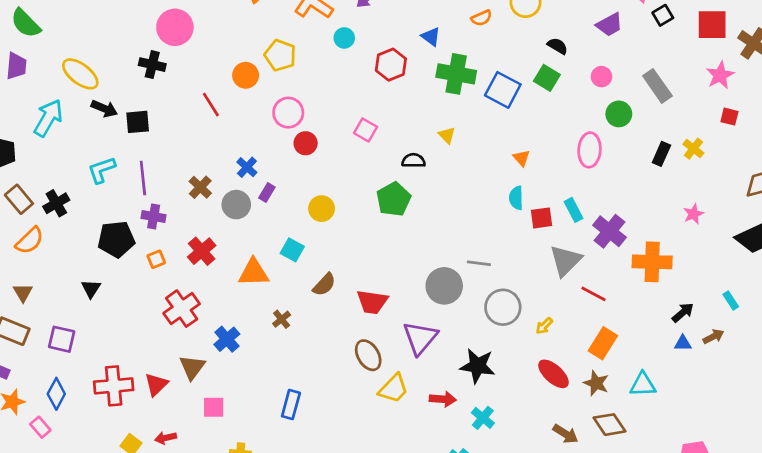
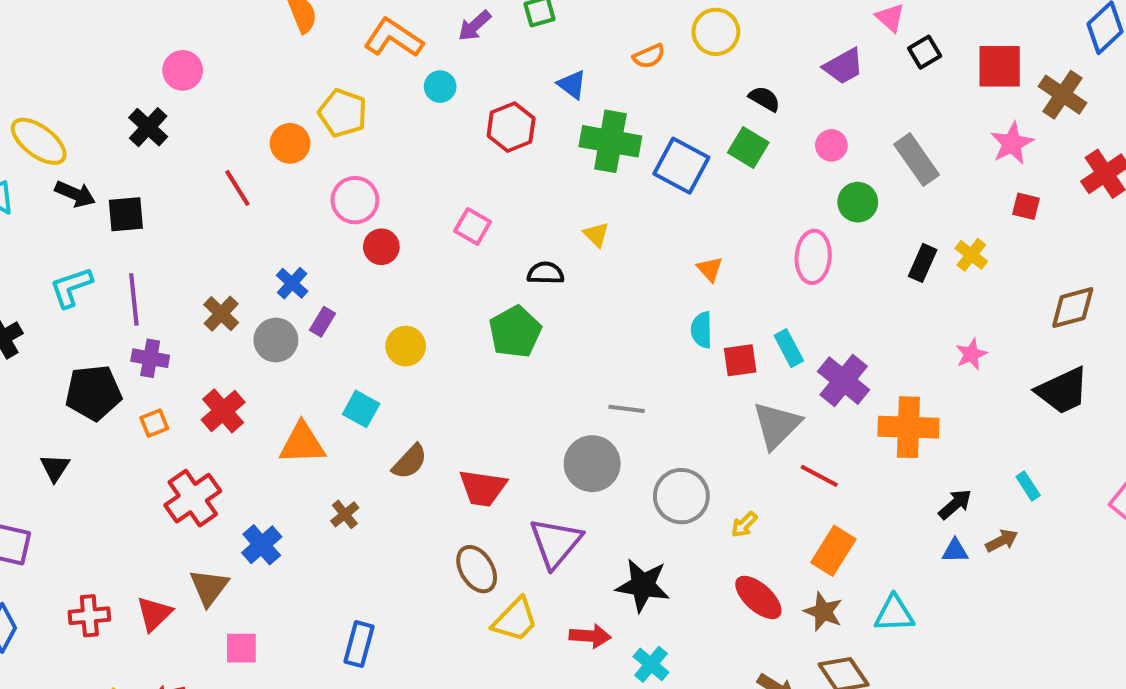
pink circle: (175, 27) -> (183, 70), size x0.7
black cross: (152, 65) -> (148, 127), turned 30
gray line: (479, 263) -> (627, 409), moved
red cross: (114, 386) -> (89, 616), size x0.7

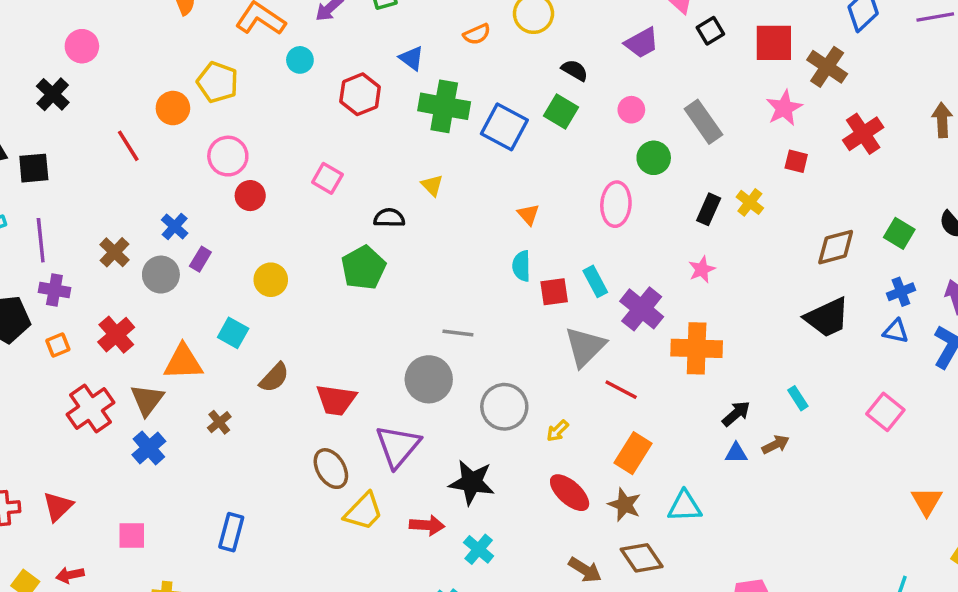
pink star: (971, 354) -> (702, 269), moved
brown triangle: (209, 587) -> (147, 400), moved

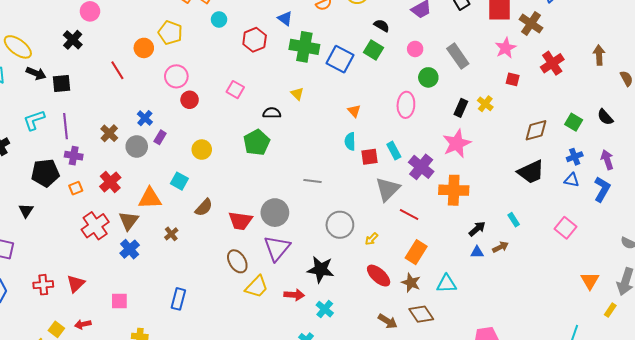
pink star: (702, 269) -> (457, 143), size x1.8
gray circle: (429, 379) -> (275, 213), moved

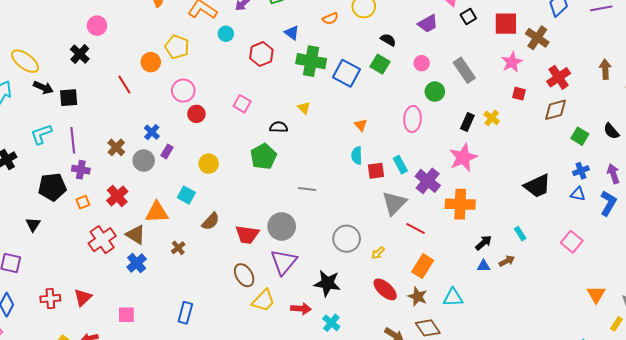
brown diamond: (536, 130) -> (556, 110), moved
gray line: (312, 181) -> (307, 189), moved
brown triangle: (129, 221) -> (136, 235), turned -35

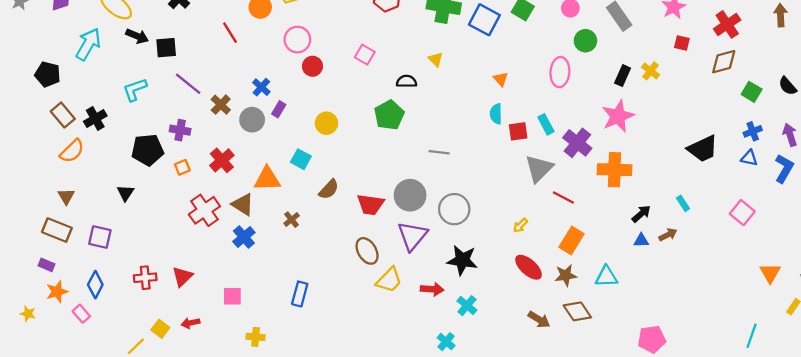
purple line: (73, 140) -> (188, 84), moved, turned -45
gray circle: (347, 239) -> (454, 209), moved
brown star: (418, 296) -> (566, 275), turned -30

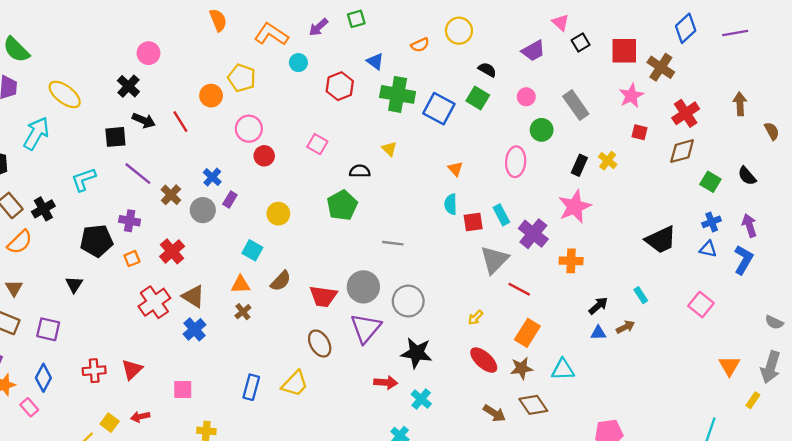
black arrow: (137, 36) -> (144, 120), moved
orange cross: (614, 170) -> (571, 261), size x0.7
orange triangle: (267, 179) -> (241, 284), moved, size x0.7
yellow trapezoid: (389, 280) -> (295, 384), moved

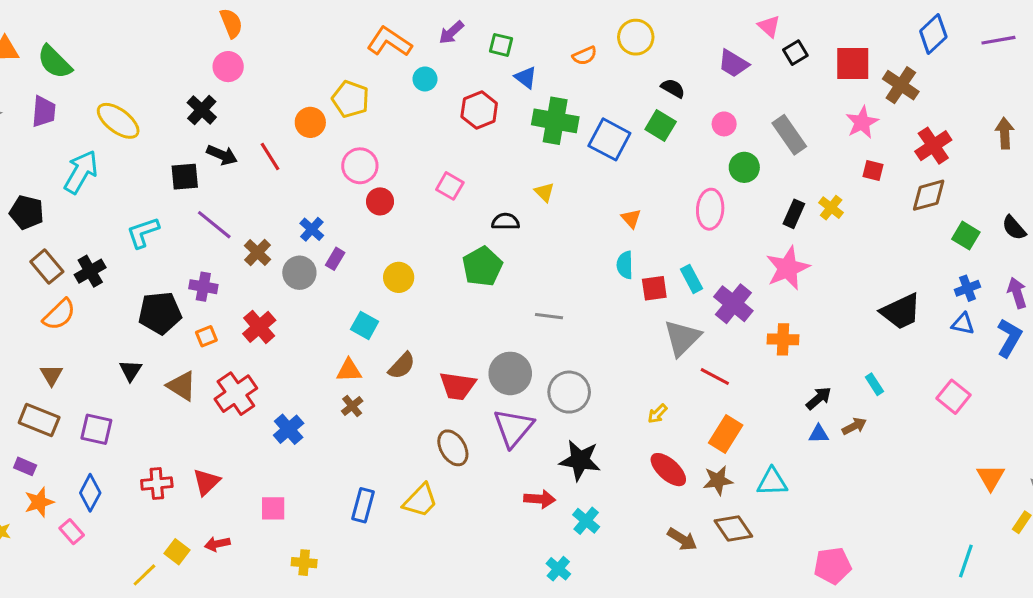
green square: (356, 19) -> (501, 45), moved, turned 30
orange semicircle: (218, 20) -> (231, 23), moved
purple trapezoid: (533, 51) -> (733, 63), turned 60
brown triangle: (193, 296) -> (182, 386), moved

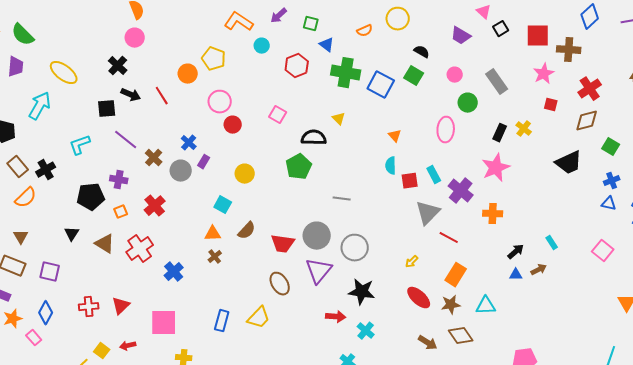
brown cross: (901, 85) -> (569, 50), turned -30
black semicircle: (506, 222) -> (314, 138), size x1.4
black trapezoid: (901, 311) -> (569, 163), moved
pink square: (273, 508) -> (164, 323), size x1.6

